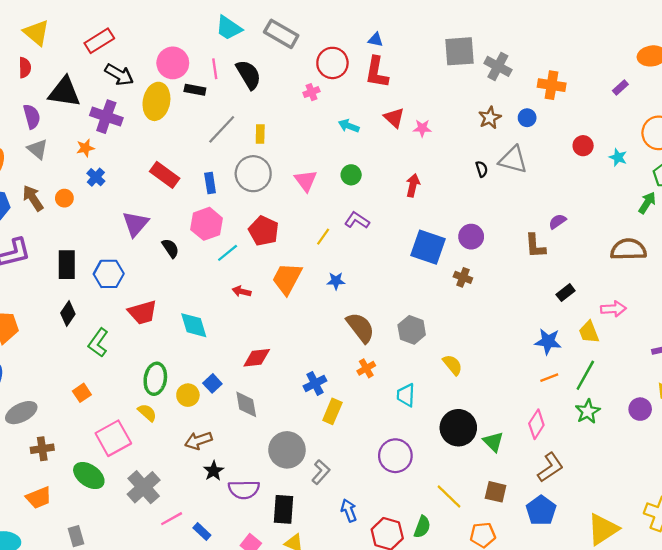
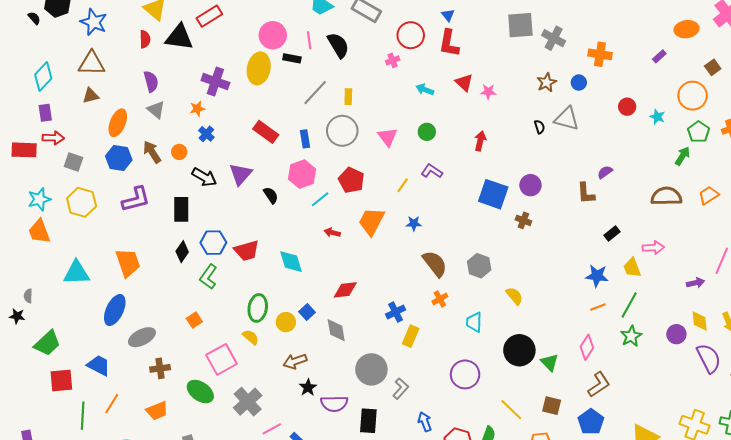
blue triangle: (376, 40) -> (448, 15), turned 40
black arrow: (119, 75) -> (204, 177), moved
black triangle: (64, 92) -> (179, 37), moved
blue hexagon: (109, 274) -> (213, 243), moved

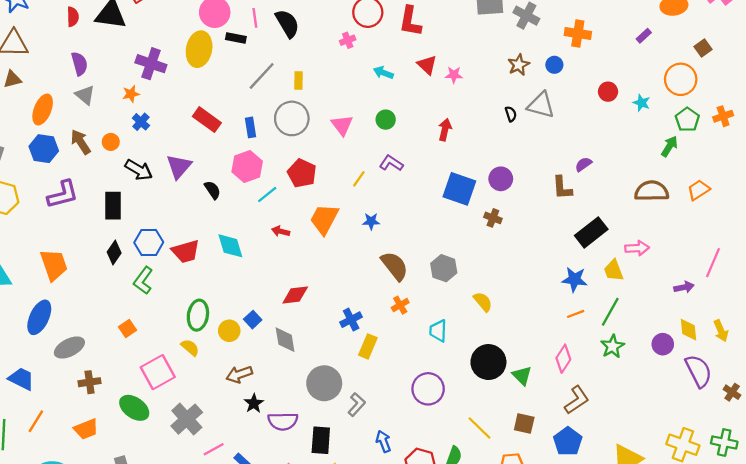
black rectangle: (612, 233) -> (591, 232), size x1.8
cyan diamond: (291, 262) -> (230, 246), moved

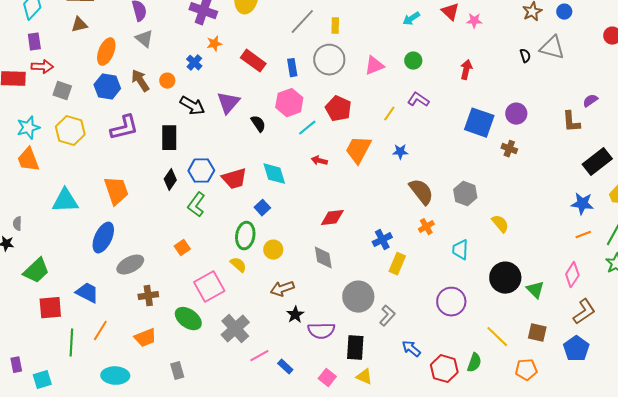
cyan arrow: (383, 73) -> (411, 19), turned -54
orange star: (131, 94) -> (214, 44), moved
pink triangle: (342, 125) -> (374, 66), turned 45
blue square: (253, 320) -> (262, 208), moved
blue arrow: (383, 441) -> (411, 349), turned -30

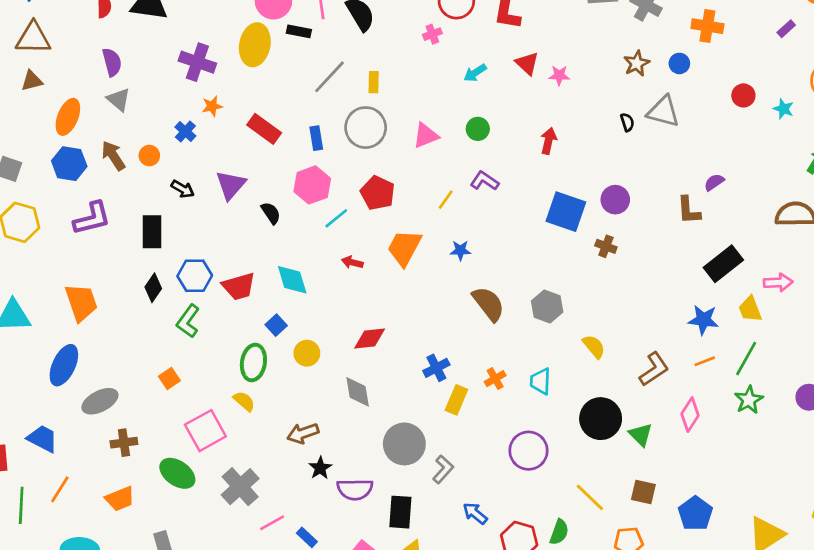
black arrow: (192, 106) -> (183, 189), size x0.7
orange cross: (426, 227) -> (495, 379), moved
yellow circle: (273, 250) -> (307, 353), moved
brown L-shape: (584, 312) -> (654, 369), moved

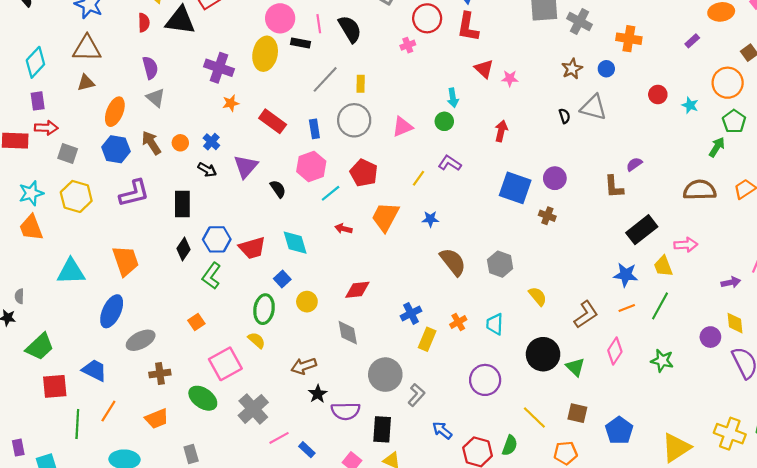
cyan arrow: (475, 73) -> (453, 98), moved, turned -66
blue cross: (185, 132) -> (211, 142), moved
green star: (749, 400) -> (662, 361), moved, turned -30

